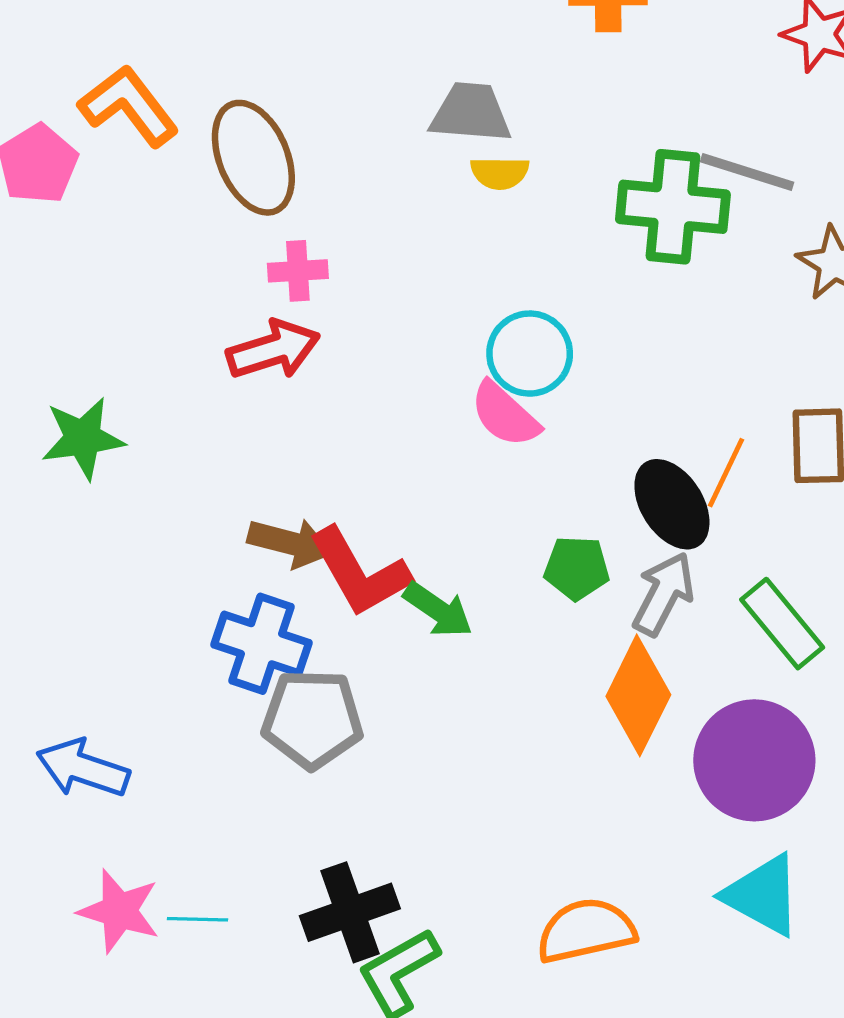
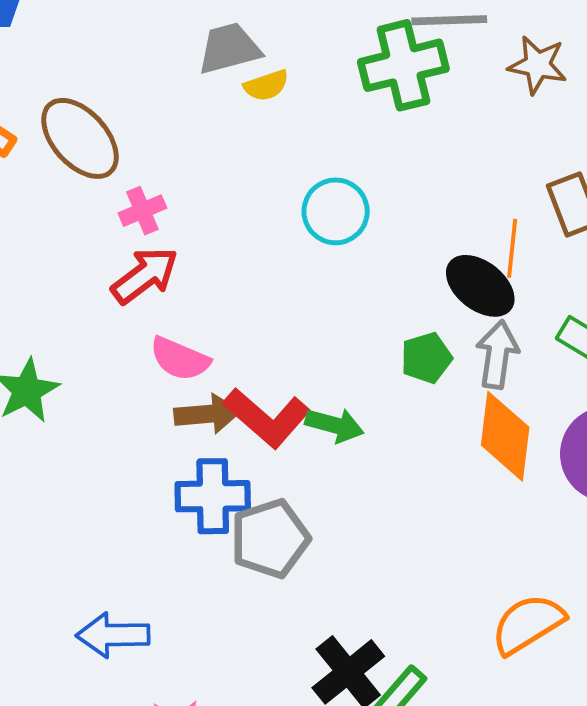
pink semicircle: (505, 414) -> (180, 359), moved

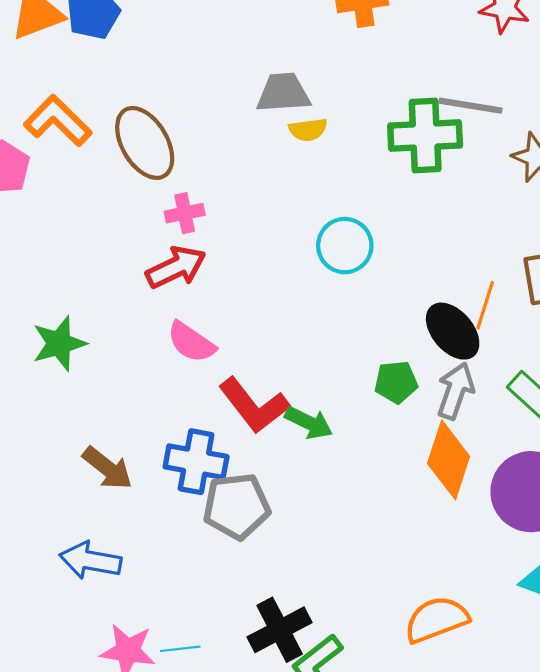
brown arrow: (207, 414) -> (107, 468), moved, turned 32

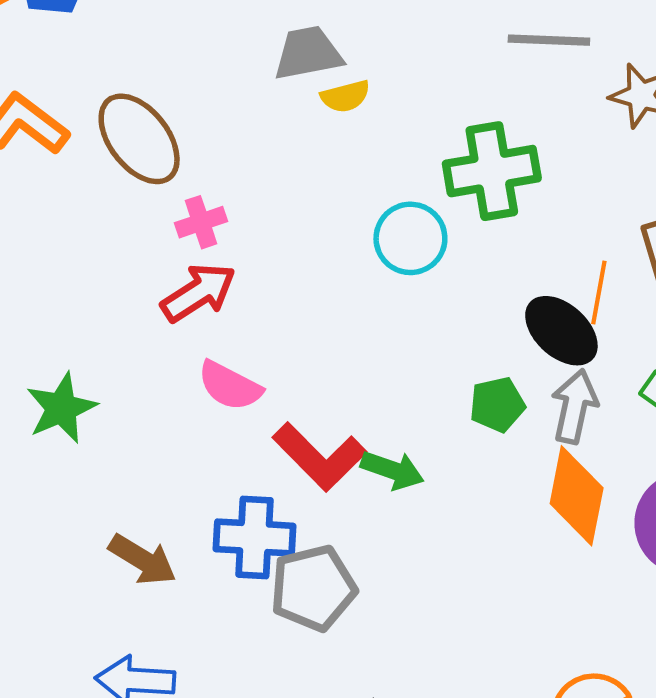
green cross: (425, 135) -> (492, 171), moved

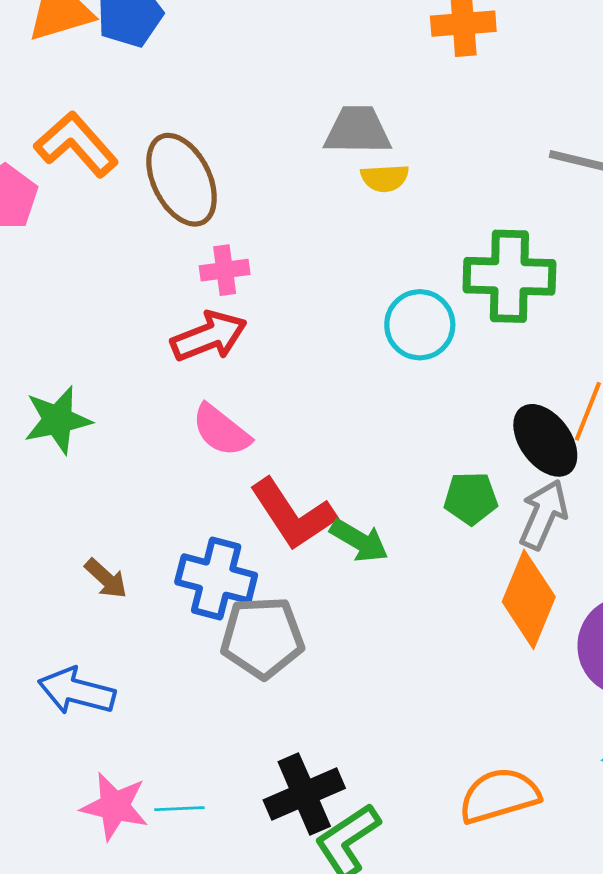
brown arrow: (143, 560) -> (106, 579), size x0.7

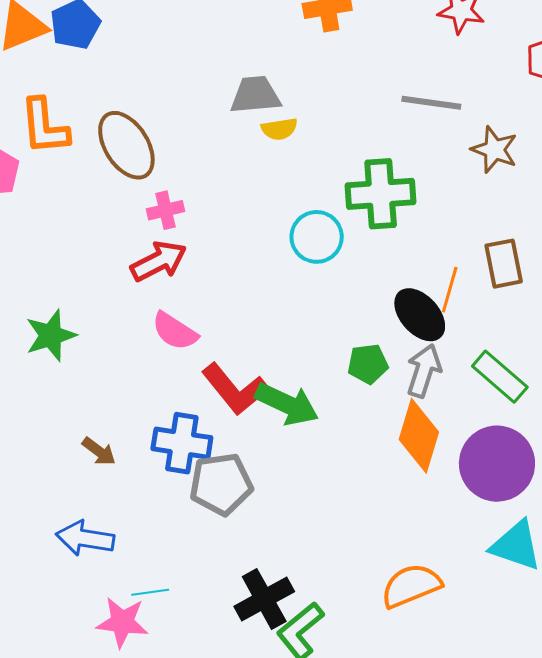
orange L-shape: (76, 144) -> (44, 126), turned -138
green arrow: (359, 541) -> (287, 404), size x1.4
cyan line: (179, 809) -> (150, 592), moved

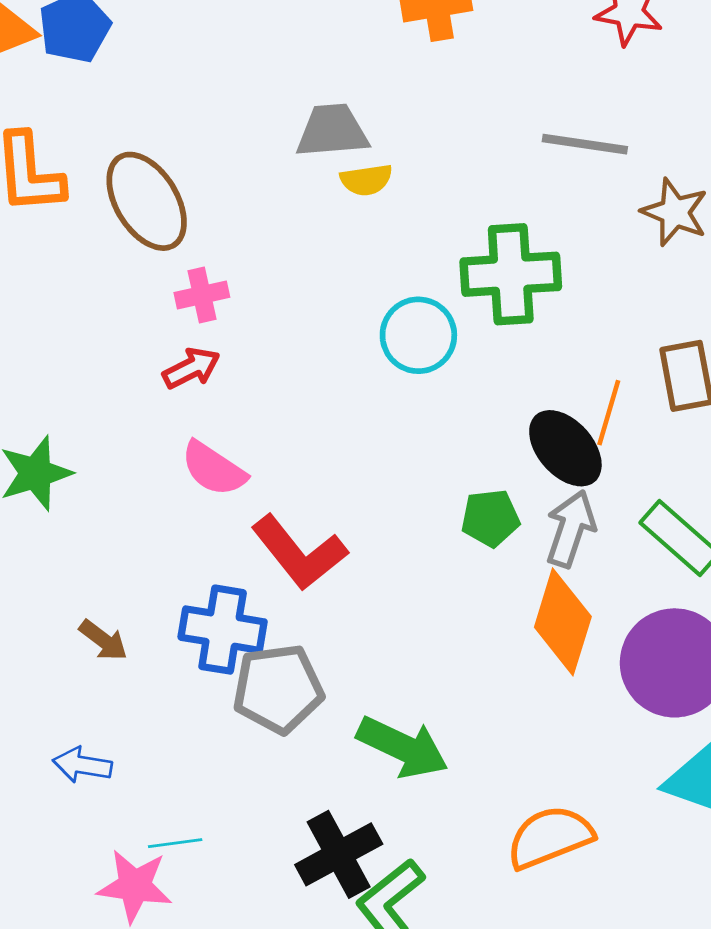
red arrow: (159, 261) -> (191, 368), size x0.7
green arrow: (287, 404) -> (403, 747), moved
blue arrow: (85, 538) -> (82, 765), size x0.7

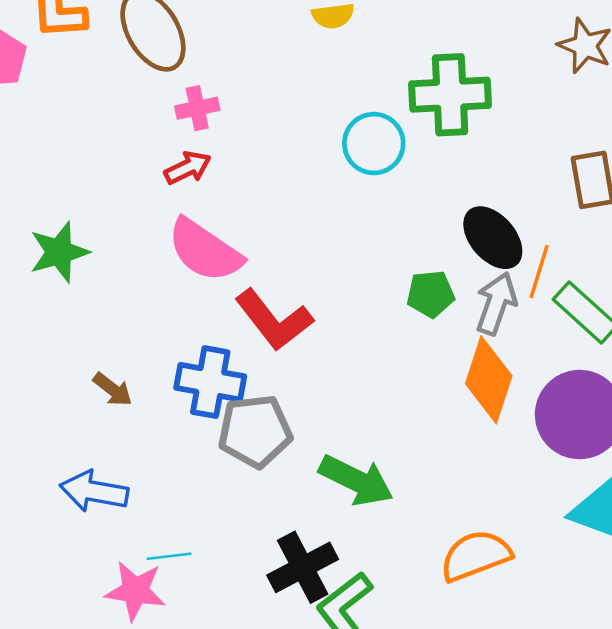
orange line: (609, 413) -> (539, 272), moved
pink semicircle: (214, 469) -> (205, 250), size x1.4
blue arrow: (82, 765) -> (94, 491), size x1.4

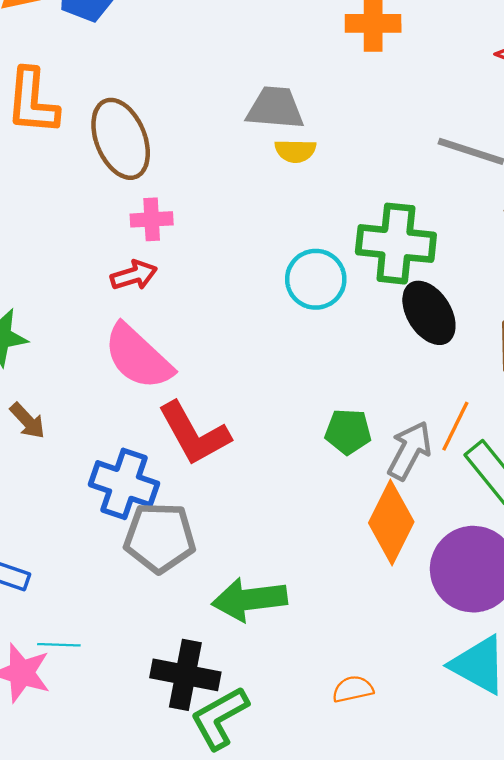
black ellipse: (493, 238) -> (429, 313), moved
brown arrow: (113, 389) -> (27, 421), moved
green arrow: (356, 480) -> (249, 599), turned 138
orange semicircle: (476, 556) -> (353, 689), size x0.6
black cross: (303, 567) -> (185, 675), turned 30

